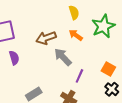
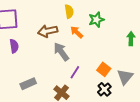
yellow semicircle: (74, 13) -> (69, 11), moved
green star: (103, 26) -> (96, 20), moved, size x0.7

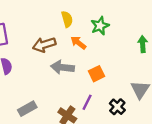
gray arrow: (61, 52) -> (62, 67), turned -42
orange square: (104, 69) -> (97, 74), moved, turned 32
purple line: (75, 72) -> (87, 102), moved

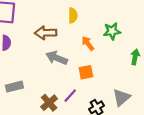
green star: (100, 26) -> (112, 31), moved
orange arrow: (78, 43) -> (88, 43), moved

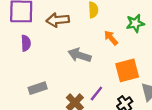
brown arrow: (46, 33) -> (58, 20), moved
orange square: (86, 72) -> (127, 70), moved, size x1.5

